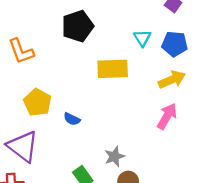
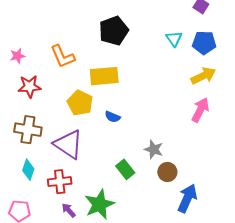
yellow rectangle: (113, 69) -> (104, 76), moved
gray star: (114, 156) -> (154, 149), turned -30

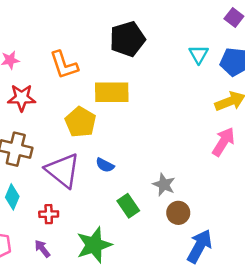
blue semicircle: (113, 117) -> (105, 165), moved
red cross: (60, 182) -> (49, 214), size x0.7
purple arrow: (69, 210) -> (42, 249), moved

